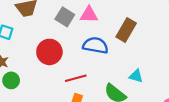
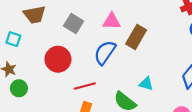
pink triangle: (89, 15) -> (112, 21), moved
blue semicircle: (95, 45) -> (105, 53), turned -65

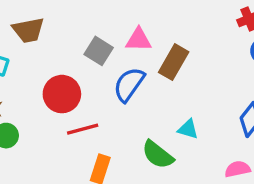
gray square: (74, 24) -> (99, 51), moved
red line: (85, 86) -> (83, 129), moved

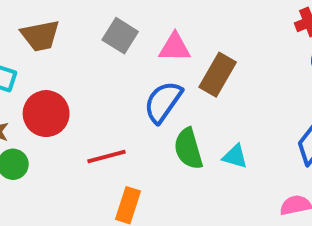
gray square: (99, 51) -> (120, 36), moved
red circle: (62, 94) -> (46, 114), moved
green semicircle: (158, 155) -> (188, 149), moved, turned 36

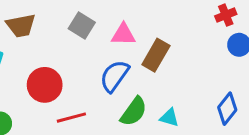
red circle: (46, 114) -> (45, 85), moved
green semicircle: (188, 149) -> (134, 112), turned -128

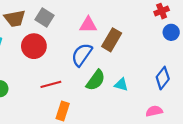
gray square: (82, 25) -> (45, 17), moved
red circle: (45, 85) -> (34, 46), moved

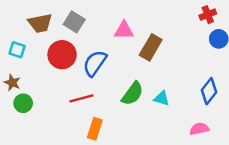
blue semicircle: (82, 55) -> (95, 63), moved

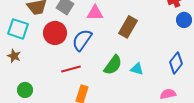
pink triangle: (124, 30) -> (95, 13), moved
cyan square: (17, 50) -> (18, 29), size x1.5
green circle: (23, 103) -> (25, 90), moved

